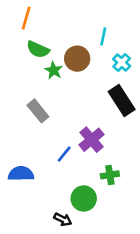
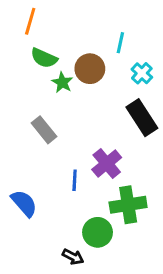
blue line: (64, 154) -> (75, 180), turned -36
blue semicircle: (21, 174) -> (24, 203), turned 50
green cross: (110, 175) -> (128, 205), size x1.6

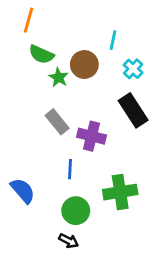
gray rectangle: (44, 130) -> (57, 122), moved
purple cross: (107, 164) -> (92, 136), moved, turned -36
green circle: (98, 232) -> (76, 211), moved

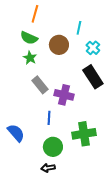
orange line: (28, 20) -> (35, 14), moved
green star: (59, 77) -> (30, 58), moved
black arrow: (69, 241) -> (48, 168), turned 144

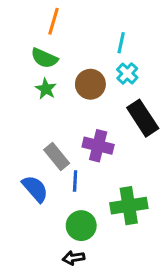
brown circle: (59, 45) -> (90, 84), moved
cyan cross: (93, 48) -> (127, 73), moved
gray rectangle: (40, 85) -> (57, 156), moved
blue semicircle: (16, 133) -> (35, 189), moved

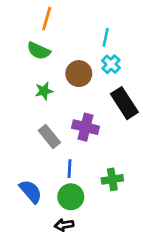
green star: (46, 89) -> (44, 91), moved, turned 30
blue line: (75, 181) -> (69, 169), moved
blue semicircle: (35, 189) -> (31, 191), moved
green cross: (129, 206) -> (112, 179), size x0.7

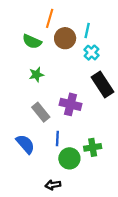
orange line: (47, 19) -> (50, 18), moved
brown circle: (79, 74) -> (65, 38), moved
blue semicircle: (31, 191) -> (25, 144), moved
green circle: (71, 197) -> (69, 158), moved

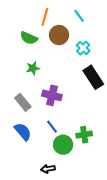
cyan line: (87, 31) -> (79, 16), moved, turned -48
purple cross: (71, 104) -> (52, 95), moved
gray rectangle: (41, 112) -> (23, 102), moved
blue line: (57, 139) -> (52, 127), turned -40

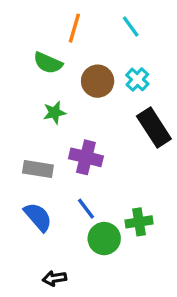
brown circle: (59, 35) -> (98, 81), moved
gray rectangle: (23, 102) -> (38, 169), turned -42
black arrow: (48, 169) -> (54, 278), moved

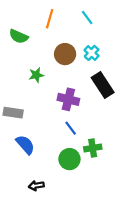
green semicircle: (48, 63) -> (19, 36), moved
purple cross: (86, 157) -> (68, 99), moved
gray rectangle: (38, 169) -> (13, 113), moved
blue line: (86, 209) -> (71, 128), moved

